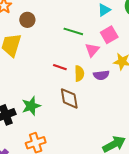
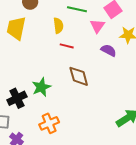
yellow semicircle: (79, 73) -> (58, 26), moved
purple semicircle: (101, 75) -> (109, 50), turned -140

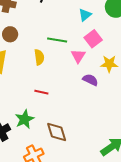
red line: (67, 46) -> (41, 92), moved
brown diamond: (79, 76) -> (57, 132), moved

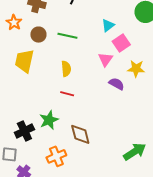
cyan triangle: (85, 15) -> (108, 25), moved
green line: (57, 40) -> (67, 36), moved
yellow semicircle: (39, 57) -> (66, 69), moved

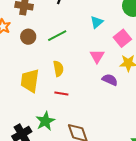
green line: (67, 36) -> (57, 36), turned -36
pink square: (121, 43) -> (122, 38), moved
yellow trapezoid: (24, 61) -> (30, 81), moved

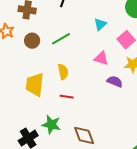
pink triangle: (97, 56) -> (101, 58), turned -42
green star: (45, 121) -> (51, 125), turned -30

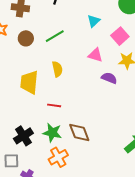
red line: (67, 97) -> (54, 105), moved
green star: (51, 125) -> (52, 133), moved

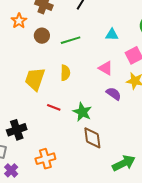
cyan triangle: (94, 21) -> (112, 35), turned 32
green star: (52, 133) -> (82, 112), moved
brown diamond: (79, 133) -> (92, 138), moved

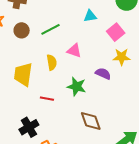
pink triangle: (106, 68) -> (74, 51), moved
green star: (82, 112) -> (77, 87), moved
black cross: (17, 130) -> (29, 127), moved

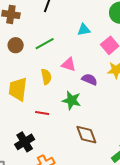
purple semicircle: (103, 74) -> (89, 79), moved

